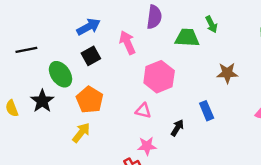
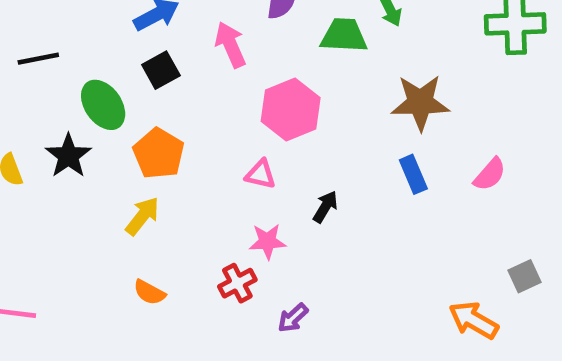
brown star: (227, 73) -> (420, 103), size x1.4
blue rectangle: (207, 111) -> (413, 174), moved

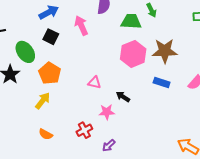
black square: (161, 70) -> (51, 37), turned -35
pink hexagon: (291, 109) -> (133, 54), moved
blue rectangle: (413, 174) -> (162, 82), turned -49
black arrow: (325, 207) -> (123, 97), turned -88
pink star: (267, 241) -> (107, 112), moved

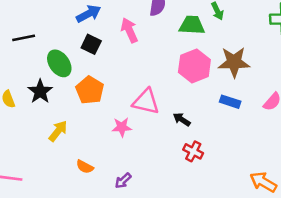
pink triangle: (94, 82) -> (146, 102), size x1.6
yellow arrow: (43, 101) -> (58, 131), moved
pink star: (107, 112) -> (122, 127), moved
red cross: (84, 130) -> (193, 151), moved, turned -35
purple arrow: (109, 145) -> (123, 181), moved

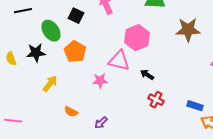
pink hexagon: (194, 66) -> (137, 38), moved
black star: (40, 91) -> (36, 53), turned 30
blue rectangle: (230, 102) -> (195, 106), moved

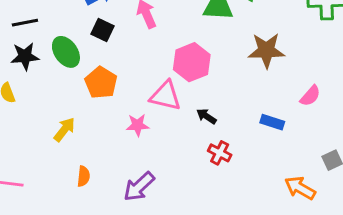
black star: (36, 53) -> (25, 56), moved
blue rectangle: (195, 106) -> (272, 122), moved
orange semicircle: (71, 112) -> (83, 176), moved, turned -112
purple arrow: (101, 123) -> (139, 187), size x1.6

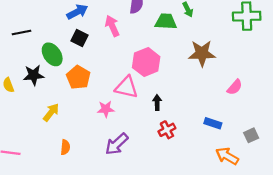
black star: (25, 56) -> (34, 75), moved
black arrow: (206, 116) -> (157, 102), turned 56
blue rectangle: (272, 122) -> (213, 123), moved
red cross: (220, 153) -> (167, 130), turned 35
purple arrow: (139, 187) -> (117, 144), moved

